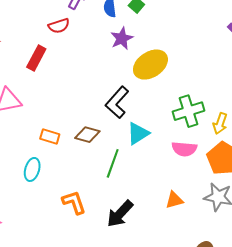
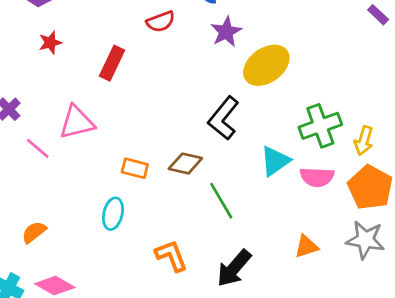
red semicircle: (59, 26) -> (161, 22), moved
cyan triangle: (138, 133) -> (275, 161), moved
green line: (113, 163) -> (221, 201), turned -48

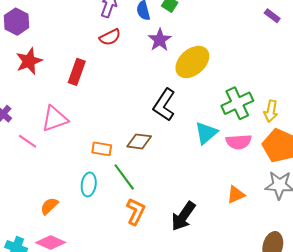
red star: (50, 43) -> (29, 61), size x1.5
green line: (221, 201) -> (124, 177), moved
orange semicircle: (34, 232) -> (49, 206), moved
orange L-shape: (171, 256) -> (136, 212), turned 52

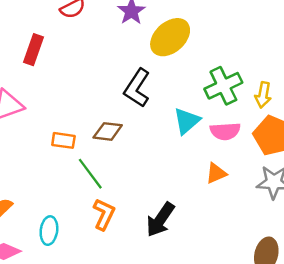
cyan ellipse: (89, 184) -> (49, 231), moved
orange triangle: (236, 195) -> (216, 173), moved

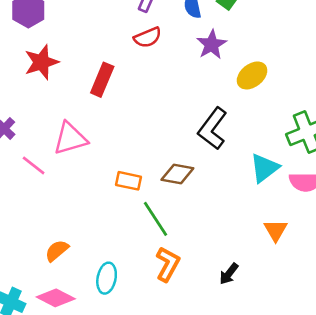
yellow ellipse: (170, 37) -> (252, 75), size x0.7
orange triangle: (216, 173) -> (276, 230), moved, turned -40
black arrow: (160, 220) -> (229, 274), size x0.6

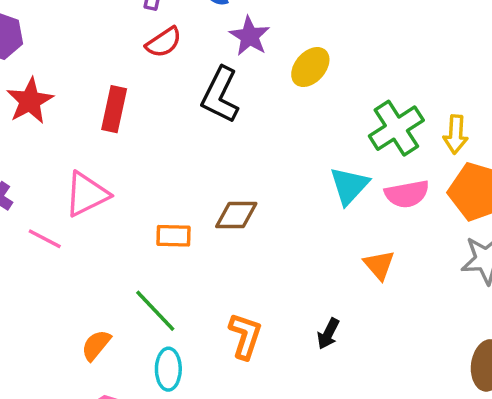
black L-shape: (213, 129) -> (220, 95), moved
green line: (156, 219) -> (155, 311), moved

